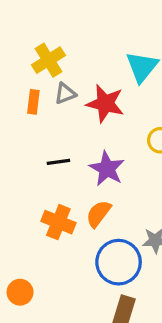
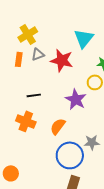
purple star: (107, 169) -> (76, 99), moved
orange cross: (58, 222) -> (26, 121), moved

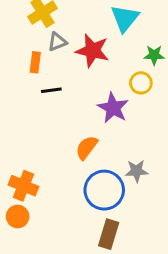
orange rectangle: (19, 59) -> (35, 62), moved
black line: (34, 95) -> (51, 90), moved
orange cross: (26, 121) -> (23, 186), moved

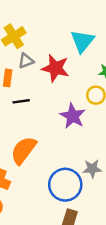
orange semicircle: (87, 148) -> (24, 150), moved, size x1.4

